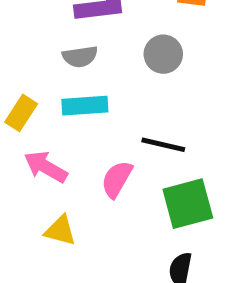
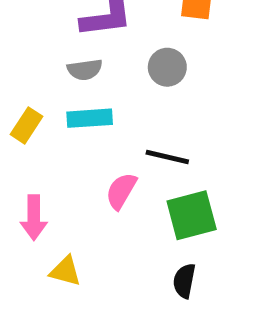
pink arrow: (46, 167) -> (34, 218), moved, turned -120
yellow triangle: (60, 231) -> (65, 271), moved

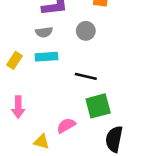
pink semicircle: (121, 191) -> (66, 126), moved, turned 30
yellow triangle: (65, 271) -> (42, 142), moved
black semicircle: (184, 281) -> (114, 139), moved, size x1.5

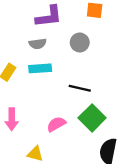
green square: (98, 106) -> (92, 118), turned -30
pink semicircle: (66, 126) -> (56, 124), moved

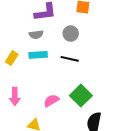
black line: (80, 88) -> (70, 59), moved

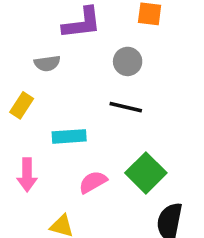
gray semicircle: (36, 35) -> (47, 63), moved
cyan rectangle: (38, 55) -> (69, 136), moved

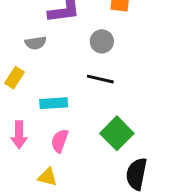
pink semicircle: (93, 182) -> (60, 141), moved, turned -40

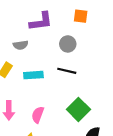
cyan rectangle: (54, 103) -> (33, 75), moved

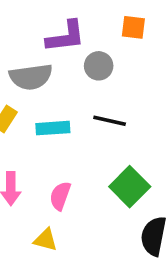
gray circle: (68, 44) -> (99, 66), moved
gray semicircle: (21, 45) -> (31, 77), size x1.6

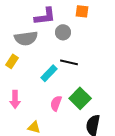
cyan rectangle: (53, 128) -> (49, 73), moved, turned -42
pink semicircle: (60, 196) -> (56, 103), moved

